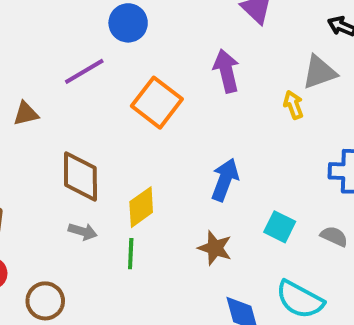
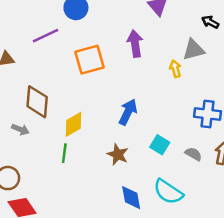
orange square: (157, 103) -> (90, 60), turned 32
gray arrow: (83, 231) -> (20, 129), moved

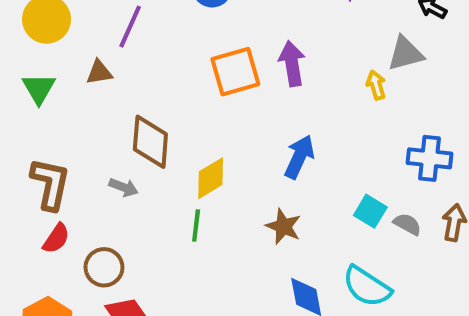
purple line: (46, 36) -> (130, 27), moved, turned -40
purple arrow: (135, 44) -> (292, 64), moved
cyan square: (160, 145) -> (370, 211), moved

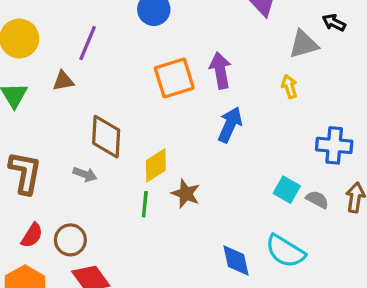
gray triangle: (405, 53) -> (304, 44), moved
blue arrow: (299, 157) -> (230, 125), moved
brown star: (283, 226) -> (186, 194), moved
red semicircle: (56, 238) -> (32, 235), moved

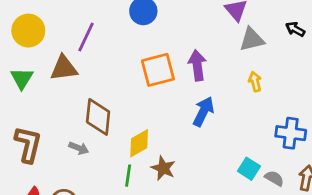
gray triangle: (304, 44) -> (252, 39), moved
brown triangle: (63, 81) -> (64, 68), size x1.5

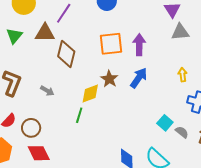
yellow arrow: (255, 82) -> (183, 75), moved
brown diamond: (98, 117) -> (66, 54), moved
brown star: (163, 168) -> (109, 79), moved

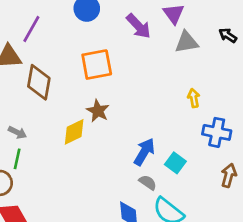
purple arrow: (139, 45) -> (139, 26), moved, turned 140
blue arrow: (139, 78) -> (144, 152), moved
green line: (79, 115) -> (17, 159), moved
gray semicircle: (182, 132) -> (148, 182), moved

